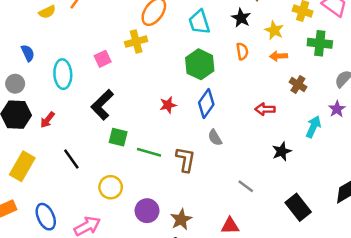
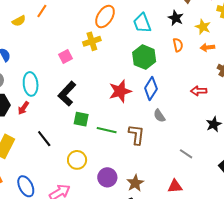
cyan ellipse: (63, 74) -> (31, 84), moved
red star: (168, 105) -> (120, 91), size x1.6

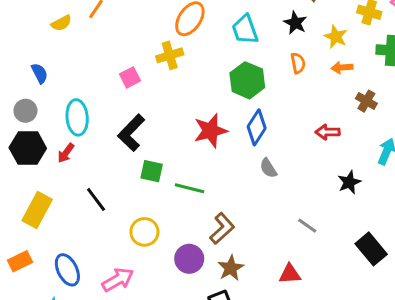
brown L-shape: (136, 135) -> (222, 228), moved, turned 40

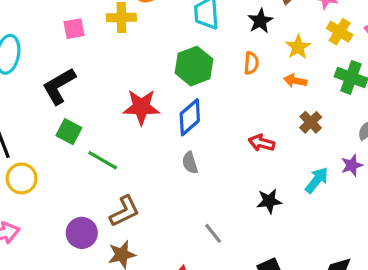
yellow circle: (144, 232) -> (22, 178), moved

